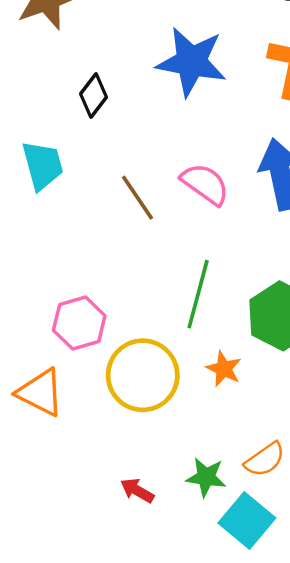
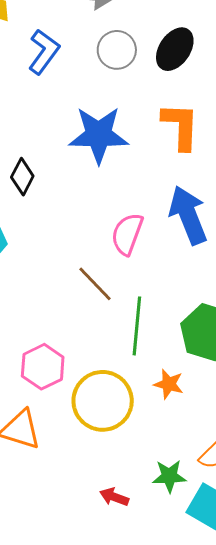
pink semicircle: (205, 184) -> (127, 234), turned -96
brown line: (137, 198) -> (95, 284), moved

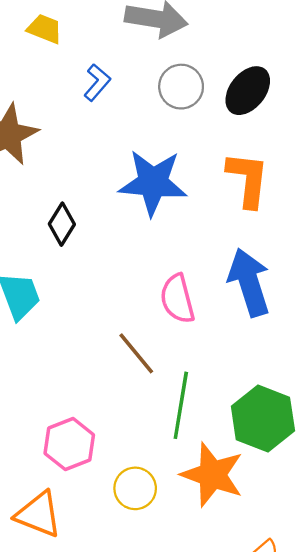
blue L-shape: (44, 52) -> (97, 82), size x0.7
pink semicircle: (127, 234) -> (177, 299), turned -39
orange star: (169, 384) -> (212, 475), size x1.8
yellow circle: (103, 401) -> (135, 488), size x0.6

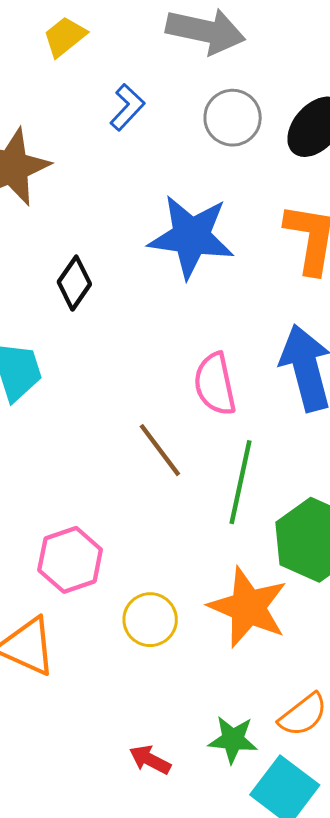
yellow trapezoid: (45, 29) -> (65, 37), turned -63
green line: (181, 405) -> (240, 482), moved

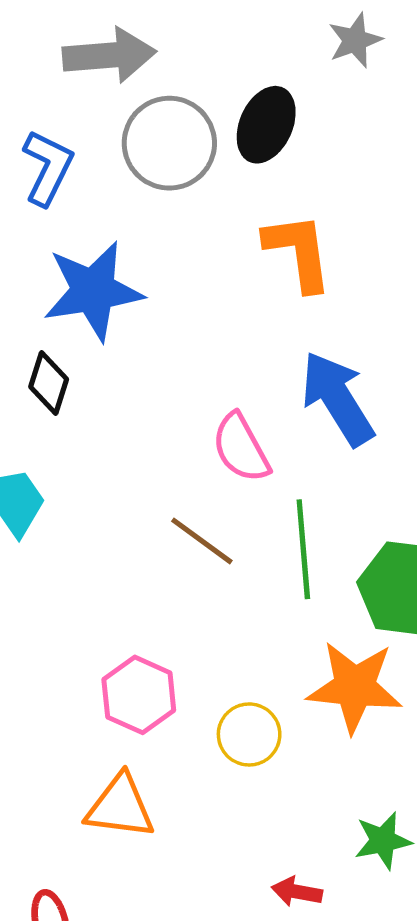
blue L-shape: (127, 107) -> (48, 168), size x1.4
gray circle: (233, 118) -> (169, 143), size x1.4
blue star: (191, 237) -> (93, 291), moved

